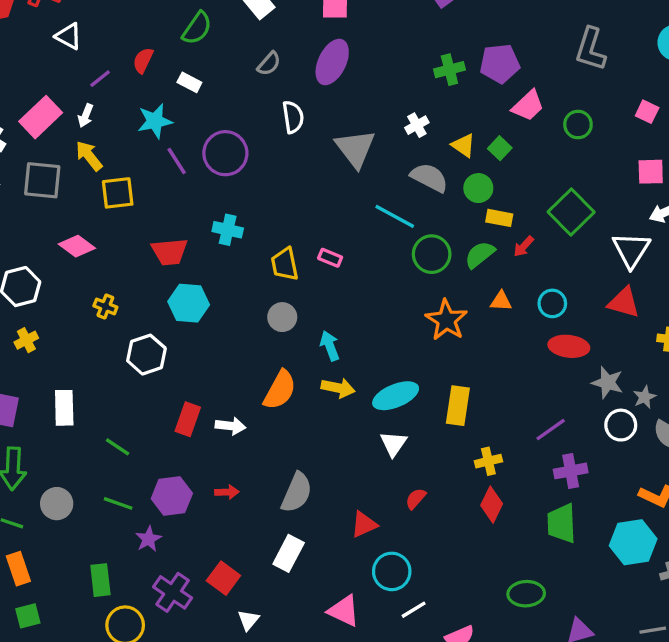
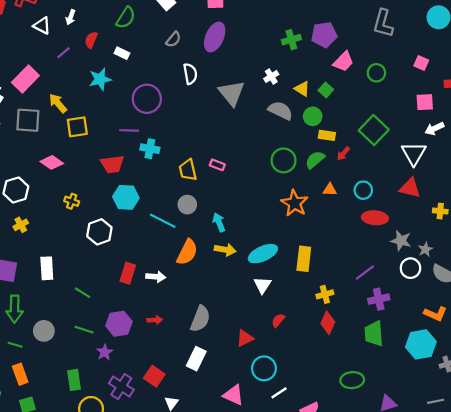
white arrow: (86, 116) -> (71, 17), moved
purple line: (177, 161) -> (129, 130), moved, turned -54
cyan line: (395, 216) -> (163, 221), moved

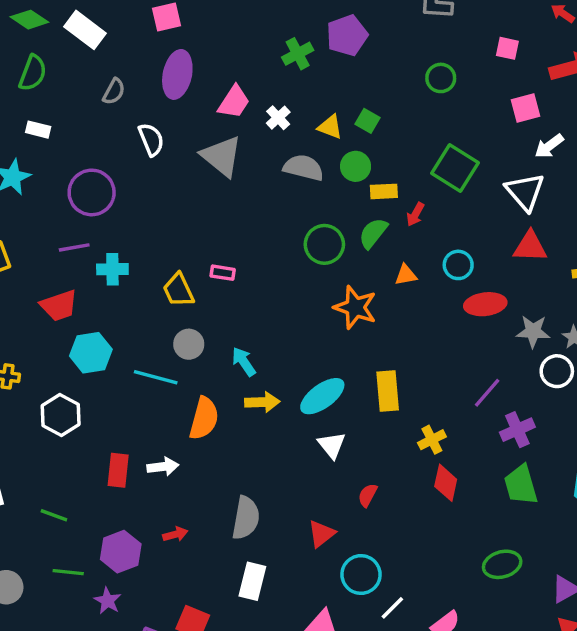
pink trapezoid: (343, 61) -> (234, 102), moved

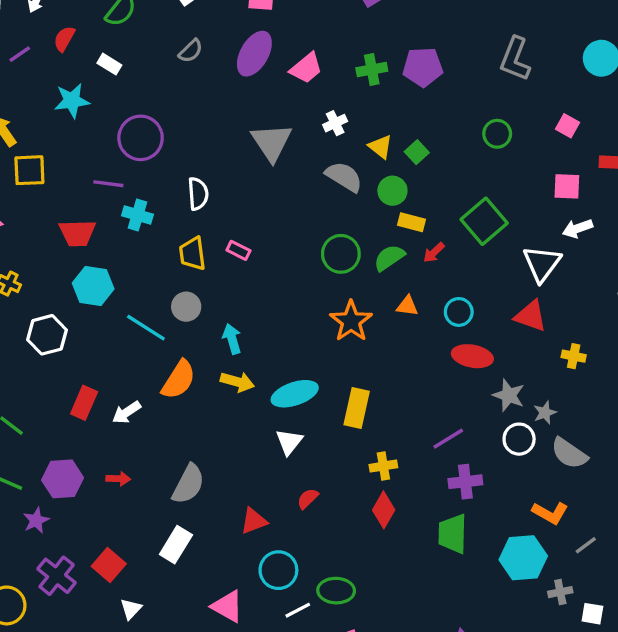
pink trapezoid: (234, 102) -> (306, 68), moved
white semicircle: (151, 140) -> (198, 194), moved
white arrow: (163, 467) -> (127, 412), turned 136
green ellipse: (502, 564) -> (336, 591), moved

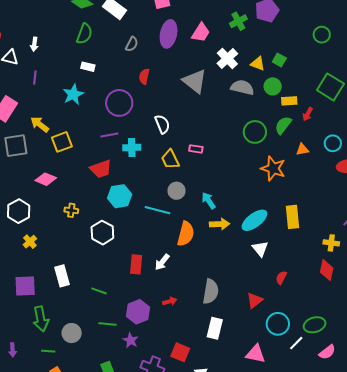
red semicircle: (64, 39) -> (144, 76), moved
purple line: (20, 54) -> (35, 78), turned -32
white cross: (335, 123) -> (227, 59), size x1.5
yellow cross: (383, 466) -> (331, 243), moved, turned 35

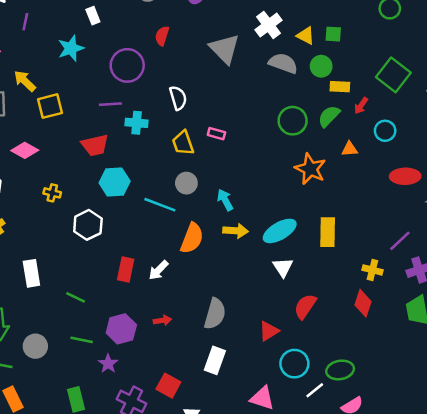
green square: (279, 60) -> (333, 34), turned -32
white rectangle: (88, 67) -> (93, 16), turned 48
cyan circle: (333, 143) -> (385, 131), moved
red semicircle: (281, 278) -> (305, 306), size x1.5

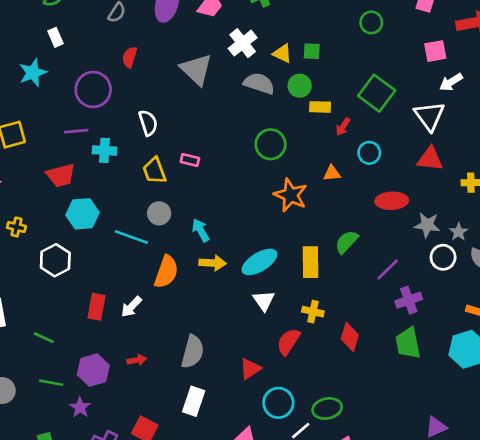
green semicircle: (329, 116) -> (347, 242), moved
yellow cross: (372, 270) -> (313, 312), moved

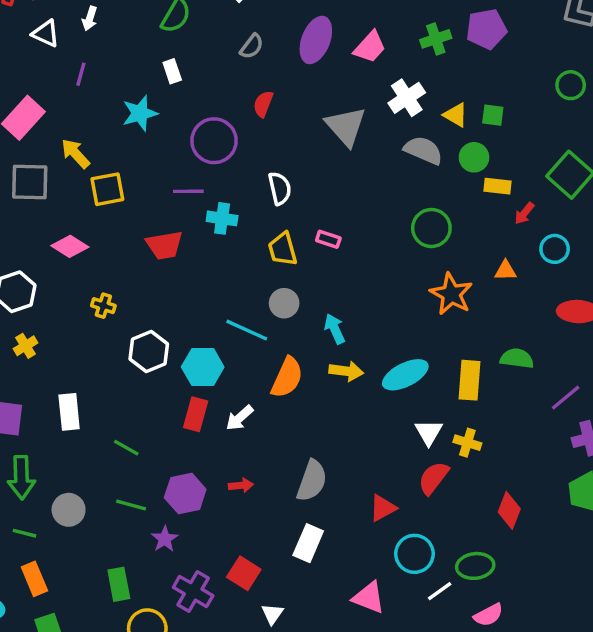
cyan hexagon: (83, 214) -> (203, 367), moved
green semicircle: (347, 242) -> (517, 358), turned 50
white triangle: (264, 301) -> (429, 432), moved
red diamond: (350, 337) -> (509, 510), moved

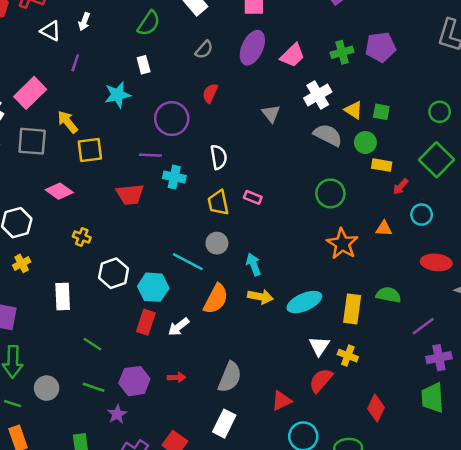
green circle: (571, 85) -> (440, 112), moved
gray triangle: (346, 126) -> (271, 114), size x0.6
white rectangle: (69, 412) -> (63, 297), moved

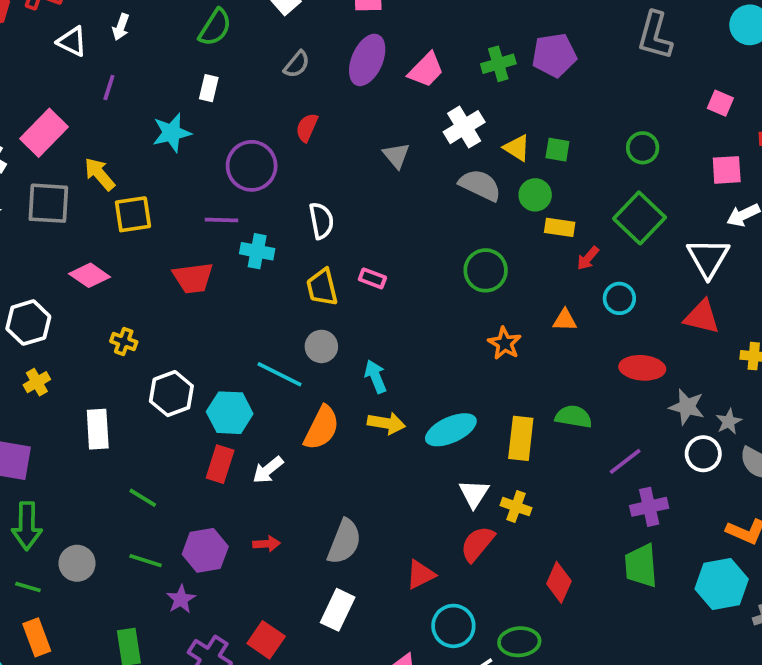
white rectangle: (144, 65) -> (209, 88), turned 30
orange star: (342, 244) -> (505, 343), size x0.7

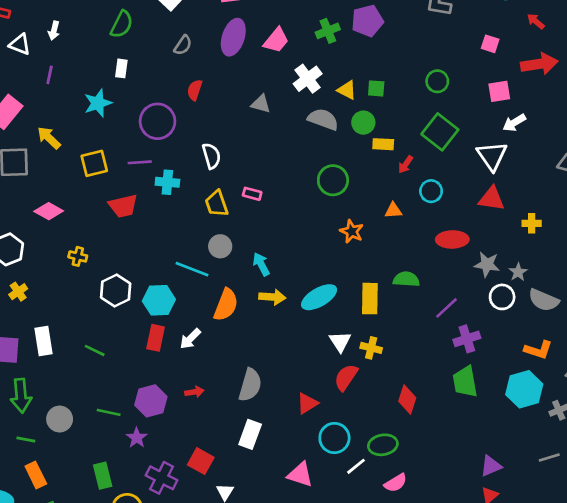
gray triangle: (396, 156) -> (261, 104), turned -30
yellow square: (133, 214) -> (94, 163), moved
white rectangle: (98, 429) -> (43, 341), moved
green line: (143, 498) -> (95, 350), moved

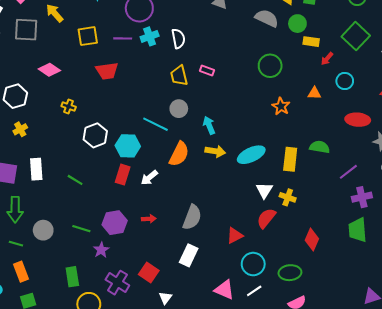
cyan cross: (167, 182) -> (150, 36), moved, turned -30
white line: (356, 466) -> (254, 291), moved

